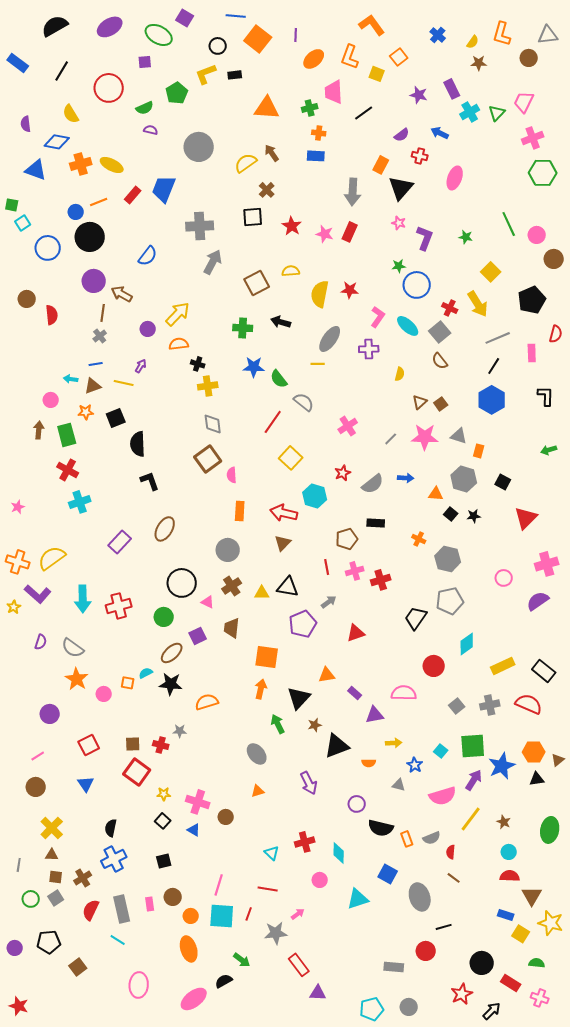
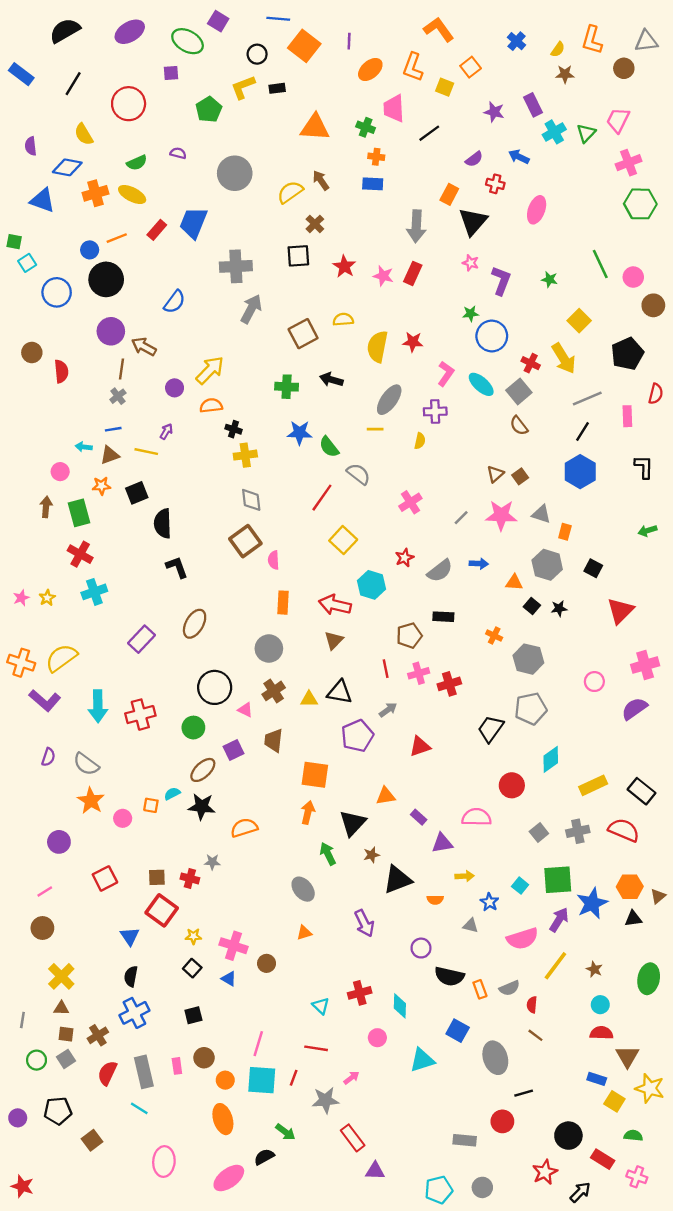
green semicircle: (145, 108) -> (137, 163), moved
green cross: (310, 108) -> (366, 127), turned 35
yellow semicircle: (400, 374) -> (420, 441), moved
yellow star: (14, 607) -> (47, 598), moved
blue triangle: (86, 784) -> (130, 936), moved

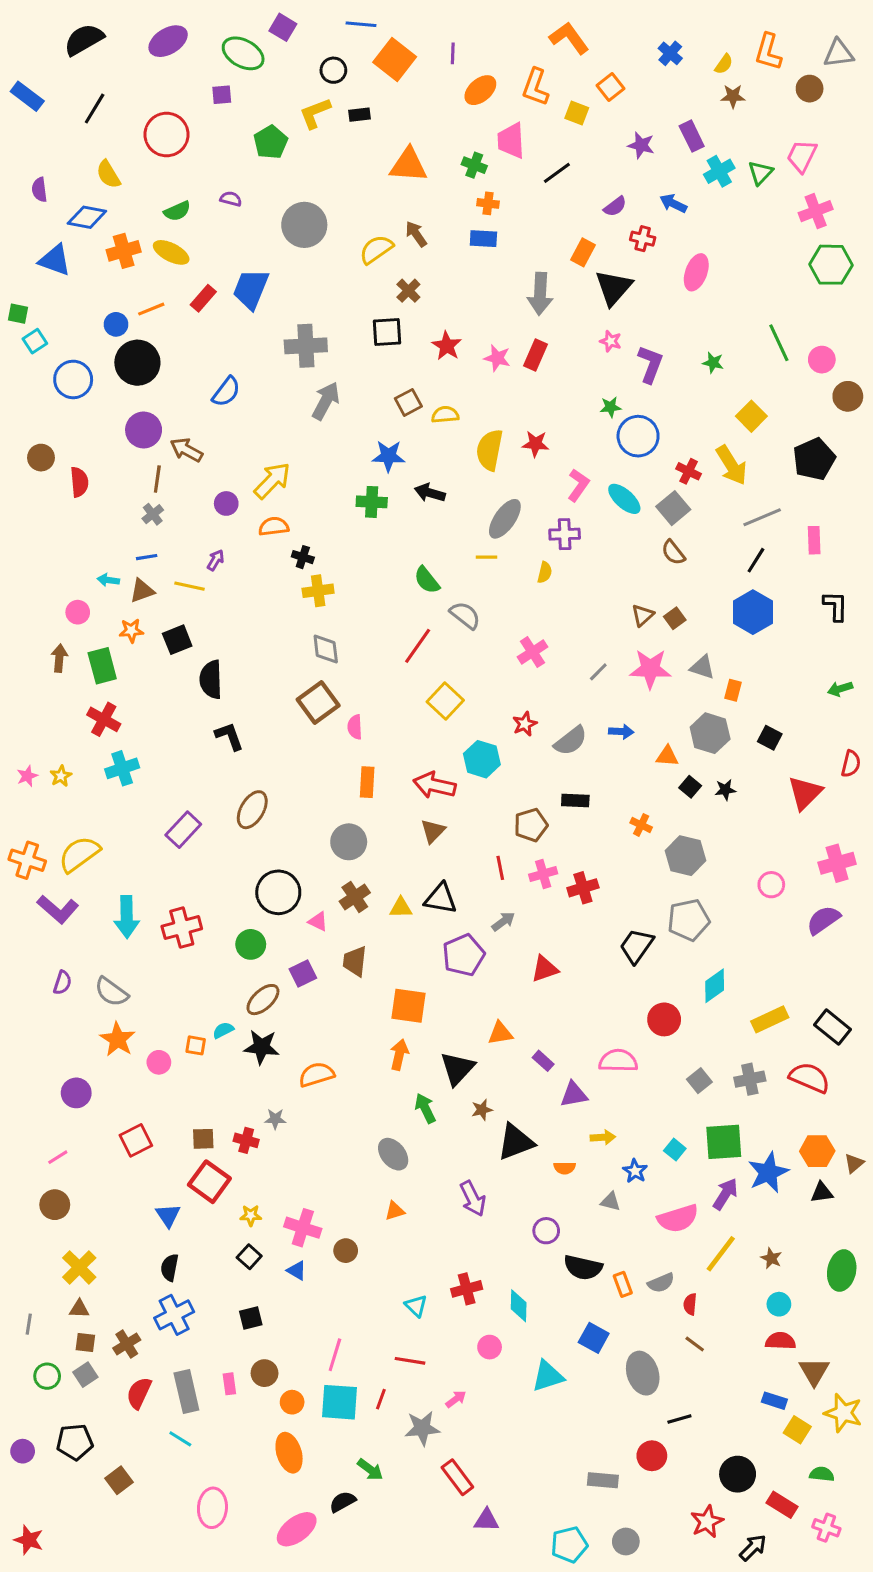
brown square: (303, 334) -> (408, 402), moved, size x0.7
red semicircle: (656, 394) -> (851, 764), moved
blue star: (300, 433) -> (389, 456), moved

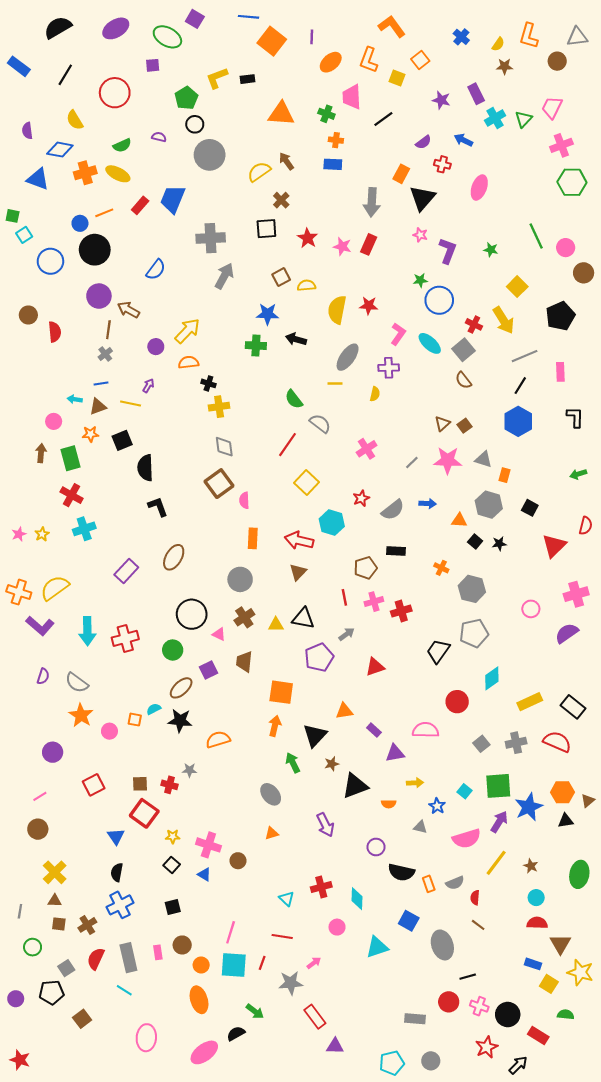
black circle: (333, 70) -> (195, 124), moved
gray square: (85, 1375) -> (66, 968), moved
pink cross: (826, 1528) -> (479, 1006), moved

